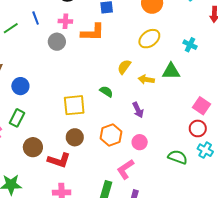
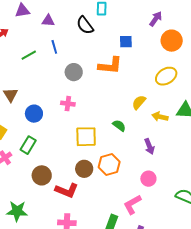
pink cross: (65, 21) -> (68, 104), moved
orange hexagon: (111, 135) -> (109, 165), moved

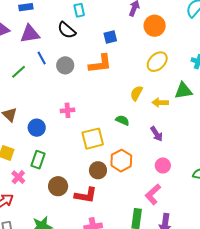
purple triangle: (48, 21) -> (30, 34), size x1.5
gray circle: (74, 72) -> (65, 65), moved

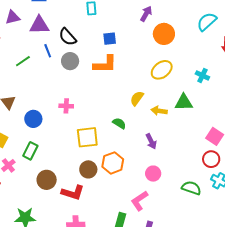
black semicircle: (67, 30) -> (68, 37), moved
blue square: (110, 37) -> (110, 39), moved

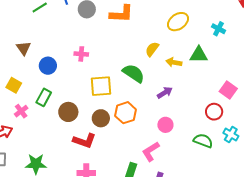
green semicircle: (119, 123) -> (134, 73), size x1.6
purple arrow: (151, 141) -> (165, 93), turned -98
red circle: (211, 159) -> (214, 112), moved
brown circle: (47, 180) -> (68, 112), moved

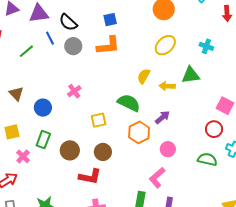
pink cross: (81, 54) -> (74, 91), turned -32
yellow square: (14, 85) -> (12, 132), turned -35
yellow square: (101, 86) -> (99, 120), size x0.7
orange hexagon: (126, 113) -> (139, 132), moved

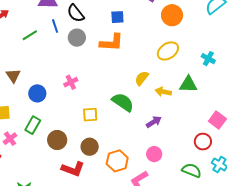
orange hexagon: (139, 132) -> (117, 161), moved

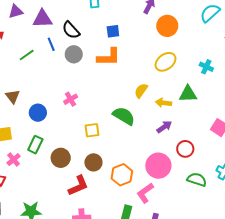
purple arrow: (154, 122) -> (164, 127), moved
red circle: (203, 142) -> (185, 149), moved
pink circle: (154, 154) -> (158, 166), size x1.6
red L-shape: (73, 169) -> (78, 186), turned -40

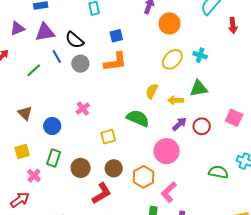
cyan cross: (206, 67) -> (200, 55), moved
red circle: (185, 149) -> (202, 126), moved
pink circle: (158, 166) -> (166, 151), moved

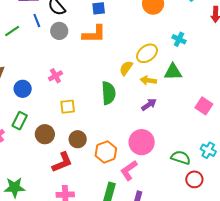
yellow ellipse: (172, 59) -> (147, 53), moved
green semicircle: (138, 118) -> (109, 93), turned 55
red circle: (202, 126) -> (194, 179), moved
yellow square: (108, 137) -> (68, 107), moved
pink circle: (166, 151) -> (142, 142), moved

